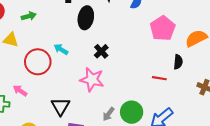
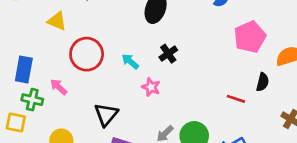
cyan arrow: (61, 49) -> (130, 61), moved
pink star: (92, 79) -> (151, 87), size x0.6

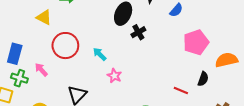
black cross: (168, 54) -> (138, 32), moved

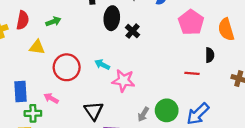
orange semicircle: (226, 60) -> (226, 29), turned -75
pink star: (114, 76) -> (123, 81), size x1.5

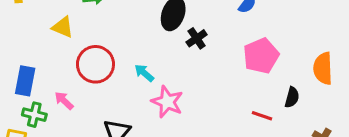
pink pentagon: (191, 22) -> (261, 56), moved

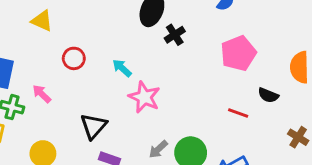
red circle: (95, 64) -> (74, 58), size x0.6
black semicircle: (292, 97) -> (268, 95), turned 96

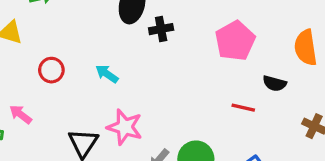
black cross: (175, 35) -> (161, 29), turned 30
pink star: (144, 97) -> (125, 127), moved

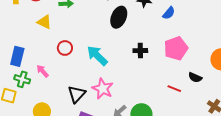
black cross: (161, 29) -> (140, 51), moved
cyan arrow: (107, 74) -> (97, 56), size x1.6

